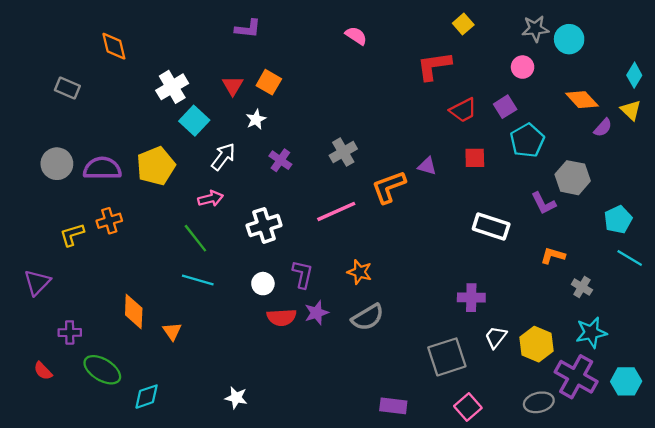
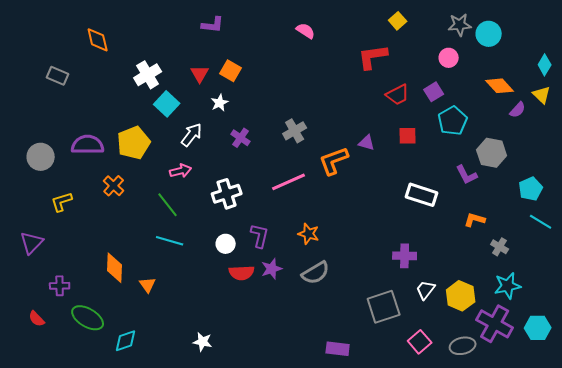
gray circle: (57, 164) -> (41, 157), moved
orange cross: (109, 221) -> (114, 186), moved, turned -30
pink square: (468, 407) -> (420, 342), moved

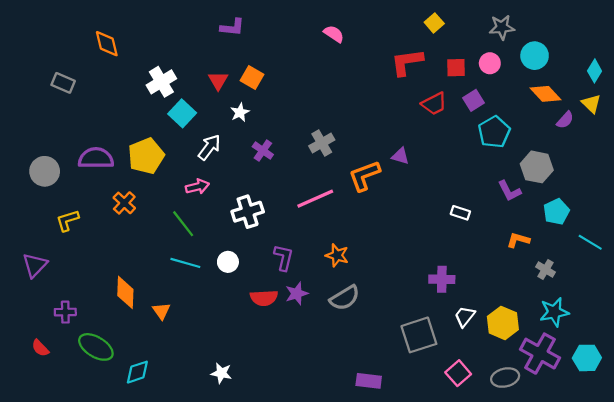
cyan circle: (489, 34) -> (535, 56), moved
red square: (408, 136) -> (456, 68), moved
cyan pentagon: (531, 189) -> (556, 212), moved
white rectangle: (422, 195) -> (460, 213), size x0.6
white circle: (226, 244) -> (228, 262), moved

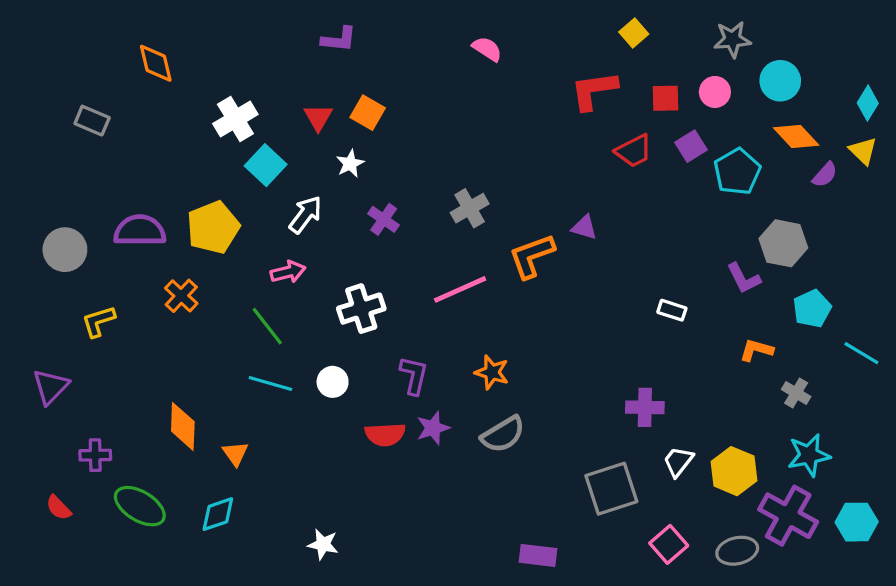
cyan pentagon: (494, 132) -> (737, 172), moved
cyan diamond: (137, 372) -> (218, 514), moved

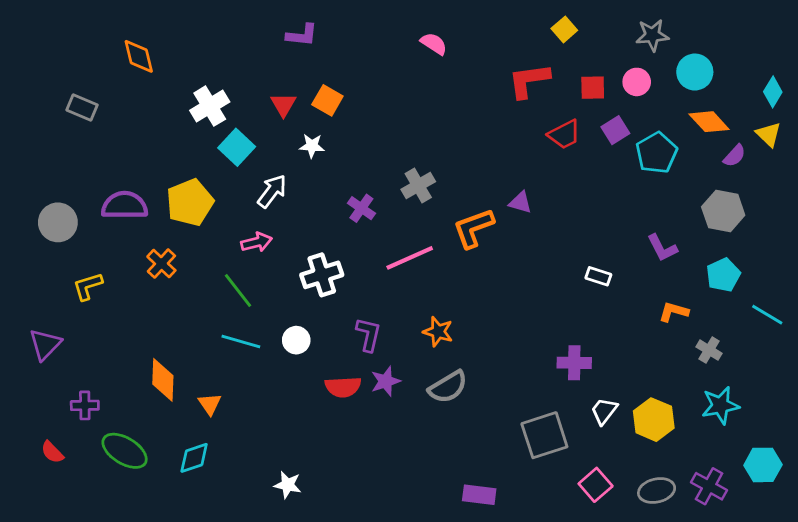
white star: (350, 164) -> (312, 146), turned 30
purple cross: (384, 219) -> (361, 208), moved
gray hexagon: (783, 243) -> (723, 211), moved
purple cross: (788, 516) -> (709, 486), moved, size x0.7

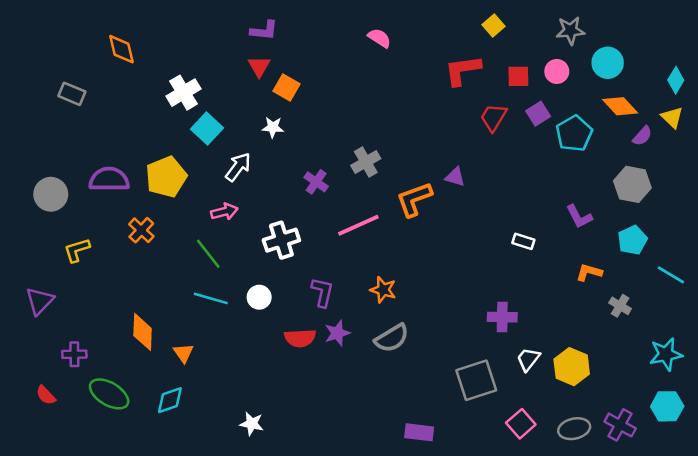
red triangle: (283, 105) -> (259, 67), moved
red trapezoid: (564, 134) -> (494, 117), turned 148
cyan star: (720, 405) -> (666, 354), moved

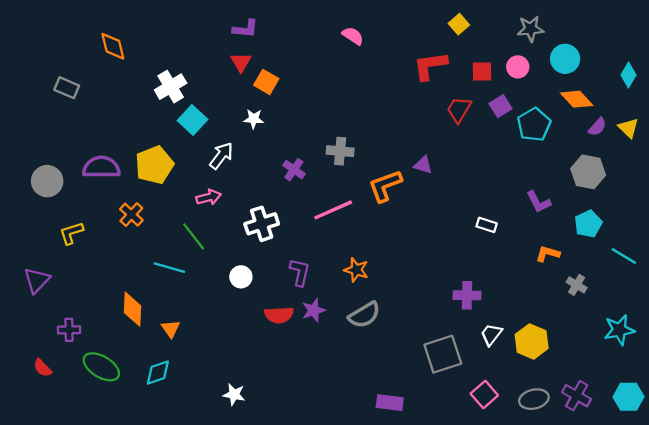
yellow triangle: (672, 117) -> (628, 128), moved
gray cross: (366, 162) -> (340, 151), turned 35
cyan line: (211, 298) -> (169, 268), moved
cyan hexagon: (667, 406) -> (628, 397), moved

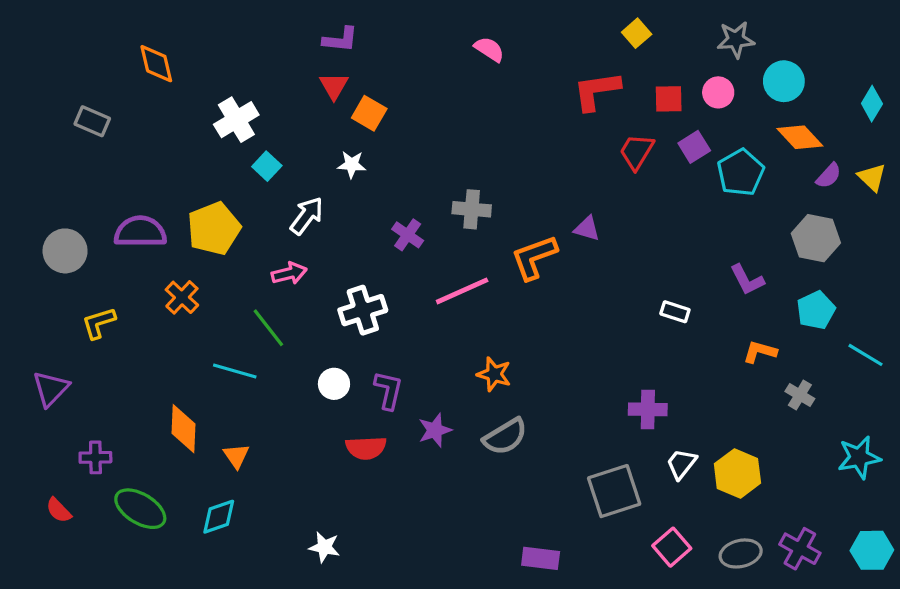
cyan square: (192, 120) -> (267, 166), size x0.7
purple L-shape: (300, 272) -> (388, 390), moved
red semicircle: (279, 315) -> (366, 448), moved

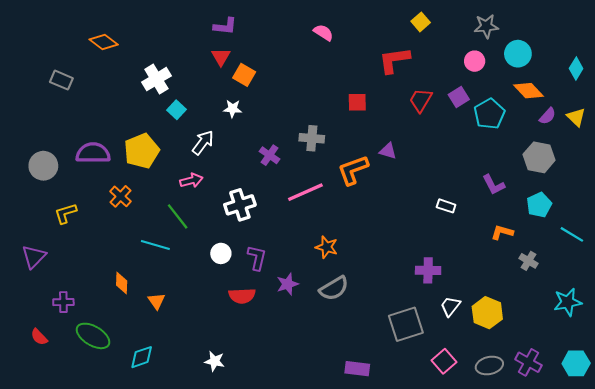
orange diamond: (156, 64) -> (104, 42), turned -40
red square: (669, 99) -> (357, 102), moved
orange diamond: (184, 429) -> (122, 283), size x0.7
cyan diamond: (219, 517) -> (142, 357), moved

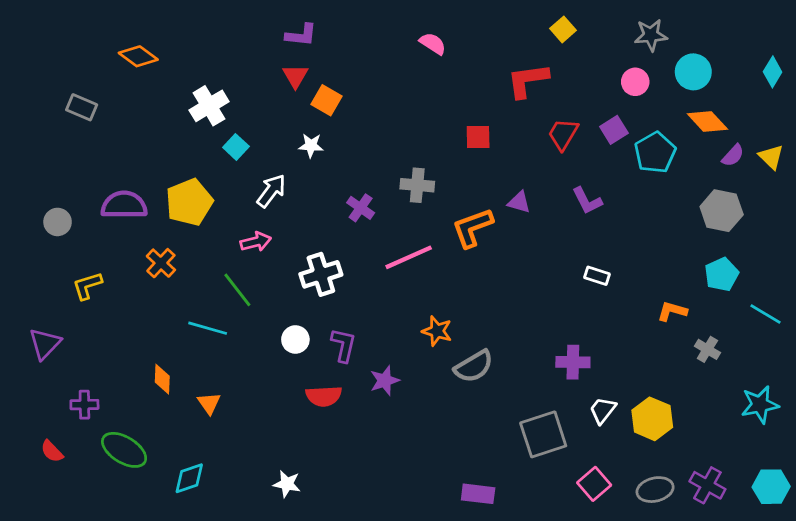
cyan diamond: (576, 68) -> (773, 72), moved
gray circle: (43, 166) -> (58, 222), size x0.7
purple L-shape: (494, 185) -> (587, 201), moved
gray semicircle: (334, 288) -> (474, 366), moved

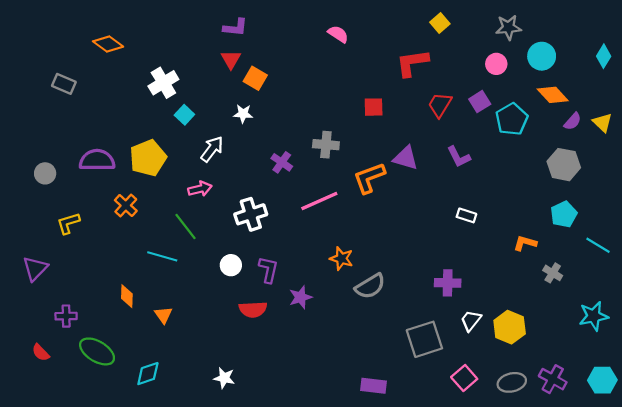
purple triangle: (519, 202) -> (406, 158), size x1.4

